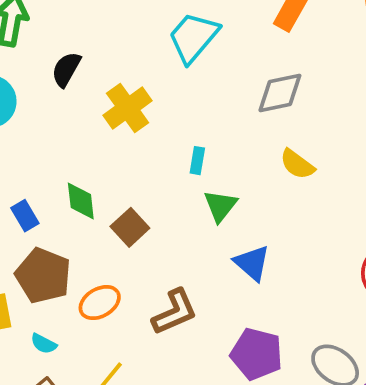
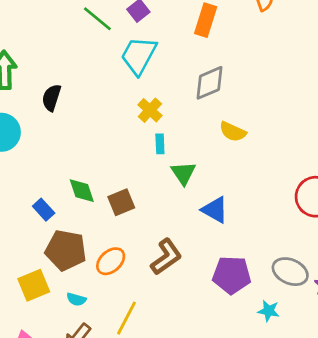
yellow cross: (128, 108) -> (150, 110), moved, size x0.7
brown square: (130, 227) -> (121, 202), turned 32

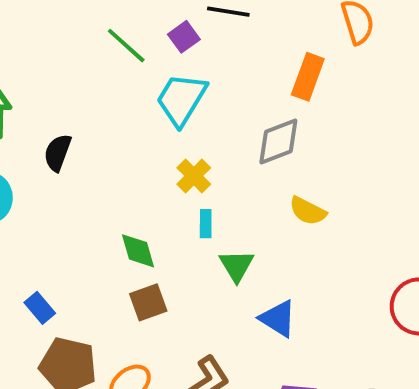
orange rectangle: (206, 20) -> (308, 77), moved
green diamond: (82, 191) -> (138, 251), moved

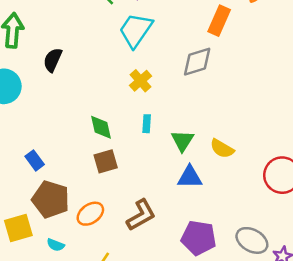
yellow semicircle: (308, 211) -> (222, 149), moved
cyan rectangle: (206, 224) -> (147, 124), moved
green triangle: (236, 266) -> (182, 141), moved
blue triangle: (278, 319) -> (190, 177), turned -36

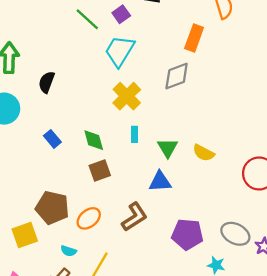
yellow cross: (141, 81) -> (127, 96), size x1.4
blue rectangle: (35, 160) -> (52, 139), moved
blue triangle: (190, 177) -> (160, 182), moved
cyan semicircle: (56, 245) -> (68, 251), moved

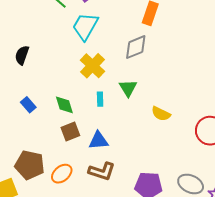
green triangle: (168, 148) -> (128, 88), moved
blue triangle: (160, 182) -> (98, 141), moved
brown L-shape: (134, 217) -> (102, 171), turned 52

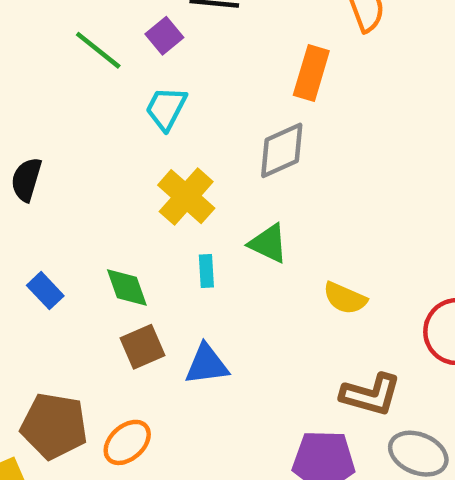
cyan trapezoid: (85, 26) -> (166, 108), size x0.7
green triangle: (128, 88) -> (268, 244), turned -30
brown L-shape: (102, 171) -> (371, 395), moved

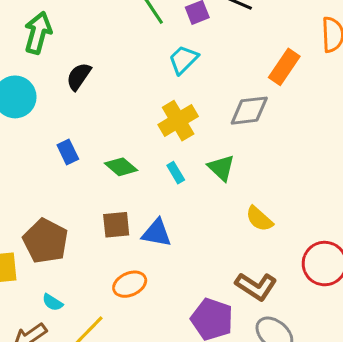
cyan rectangle: (206, 271) -> (176, 173), turned -45
green diamond: (127, 287) -> (121, 167), turned -48
brown square: (143, 347) -> (116, 225), moved
orange ellipse: (127, 442) -> (130, 284), moved

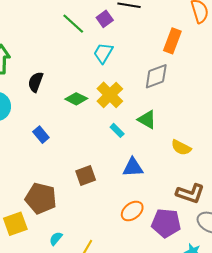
green diamond: (121, 167) -> (76, 99), moved
blue triangle: (157, 233) -> (133, 167), moved
orange ellipse: (130, 284) -> (132, 211), moved
cyan semicircle: (52, 302) -> (56, 239), turned 112

